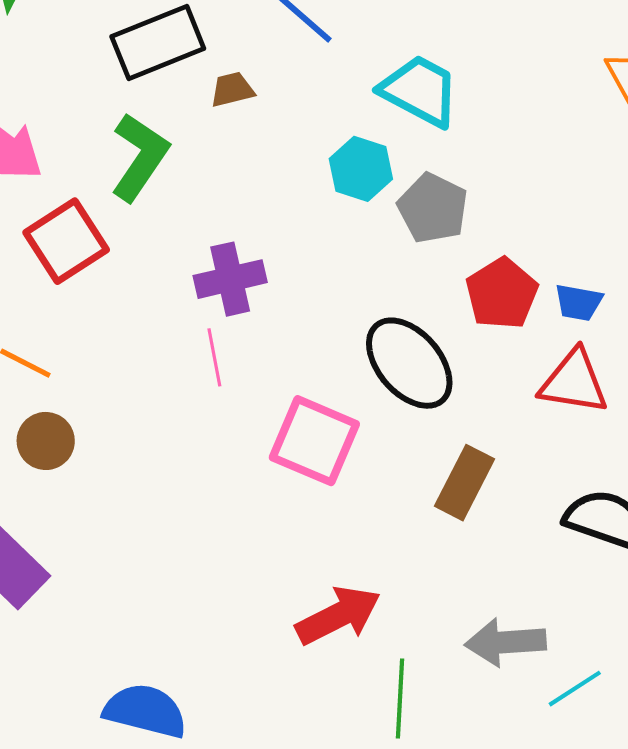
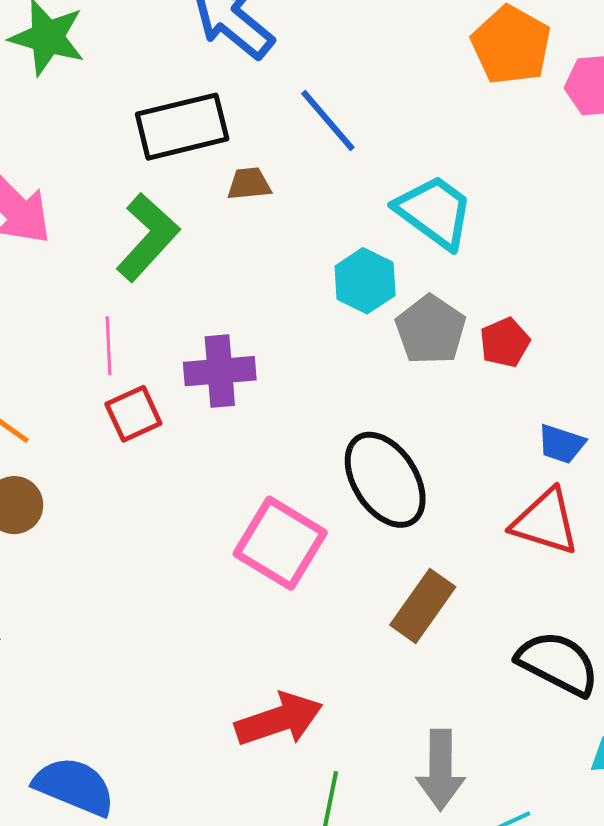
red square: (66, 241) -> (133, 414), moved, size x0.7
red pentagon: (502, 294) -> (505, 342), moved, size x0.7
pink line: (214, 357) -> (108, 346), moved
gray arrow: (505, 642) -> (441, 770), turned -94

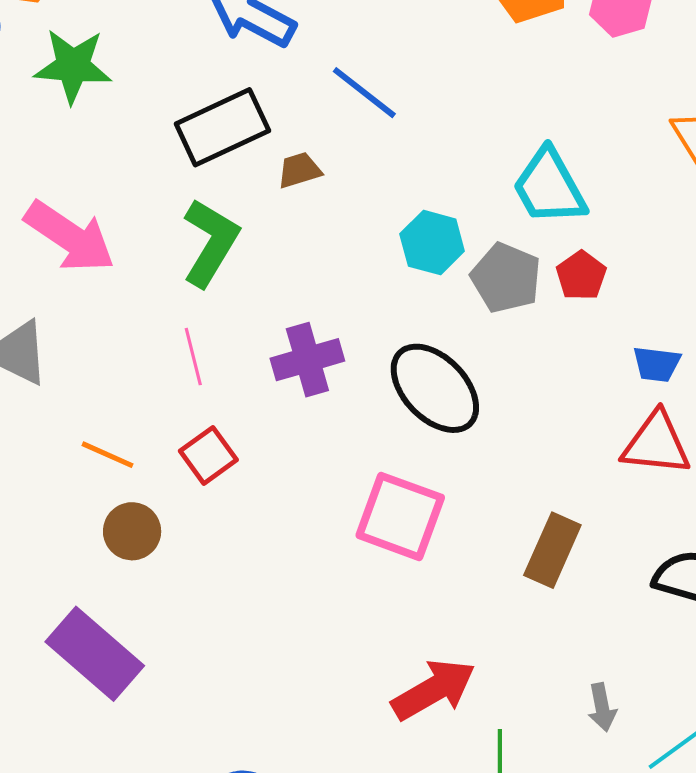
cyan trapezoid: (434, 212) -> (549, 187), moved, turned -144
red square: (133, 414) -> (208, 455), moved
black ellipse: (385, 480) -> (435, 388), moved
gray arrow: (441, 770) -> (602, 707), size x0.6

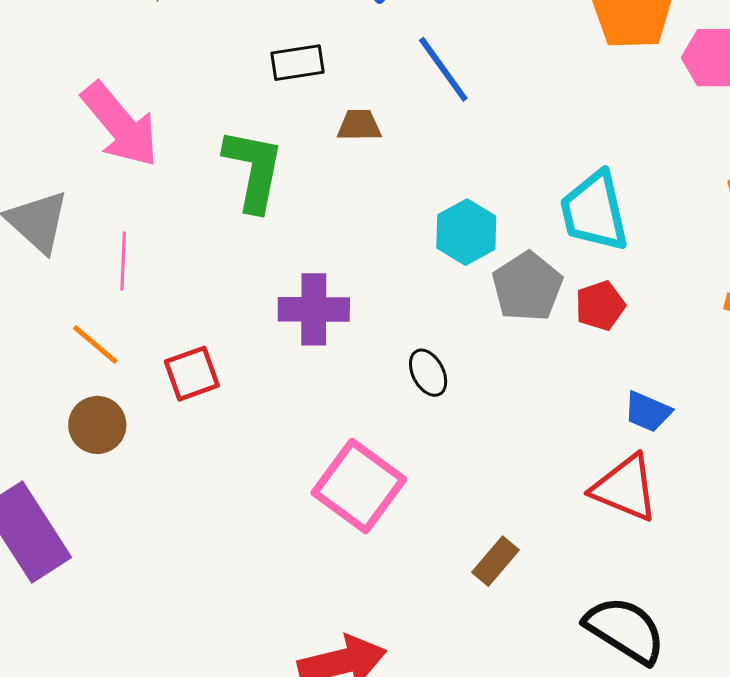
black rectangle: (222, 127) -> (297, 63), size x0.6
green L-shape: (210, 243) -> (254, 170), turned -36
pink line: (193, 357) -> (123, 261), moved
black ellipse: (435, 388) -> (428, 373), size x0.5
brown rectangle: (552, 550) -> (496, 561), size x0.7

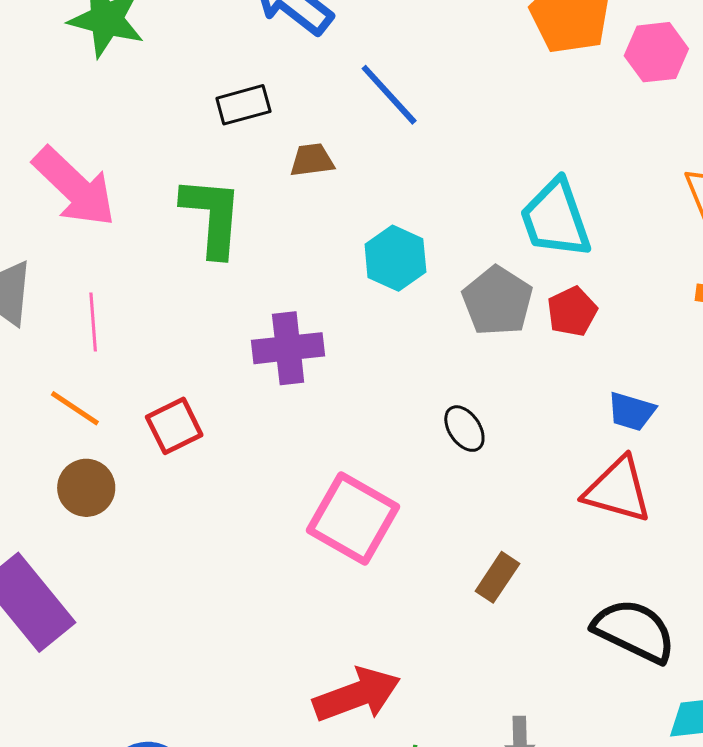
cyan hexagon: (466, 232) -> (395, 258), moved
black ellipse: (428, 373) -> (464, 429), moved

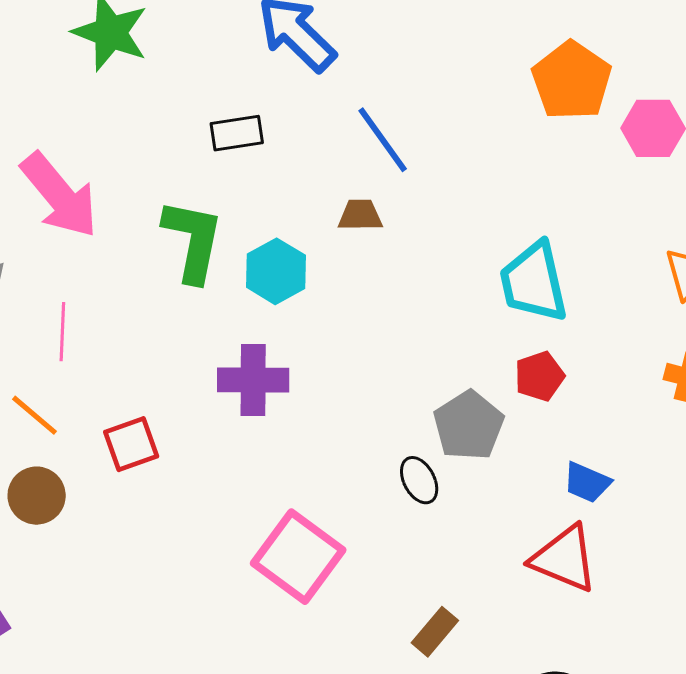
brown trapezoid: (312, 160) -> (360, 215), moved
cyan hexagon: (395, 258) -> (276, 271), moved
gray pentagon: (497, 301) -> (469, 425), moved

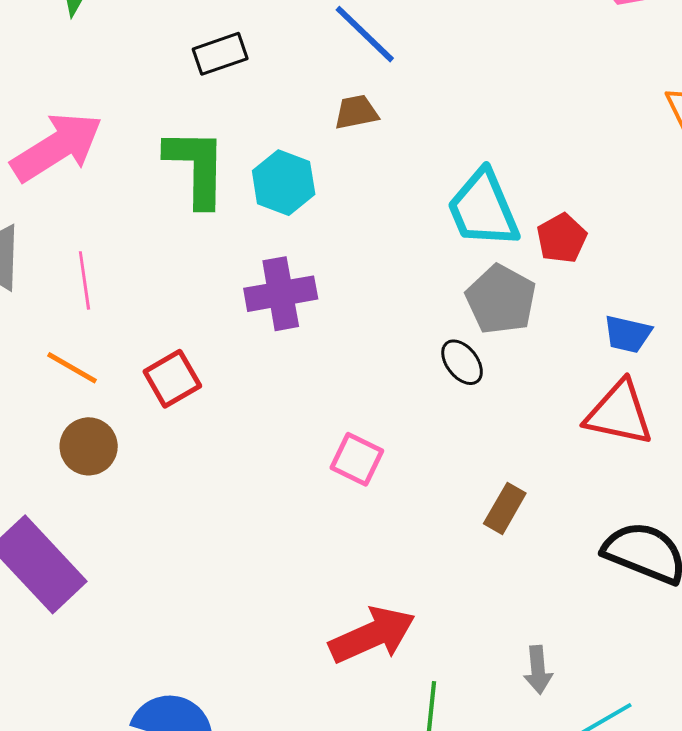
pink arrow: (59, 195) -> (57, 147), turned -72
cyan trapezoid: (534, 282) -> (483, 209), moved
pink square: (298, 557) -> (357, 459), size x0.6

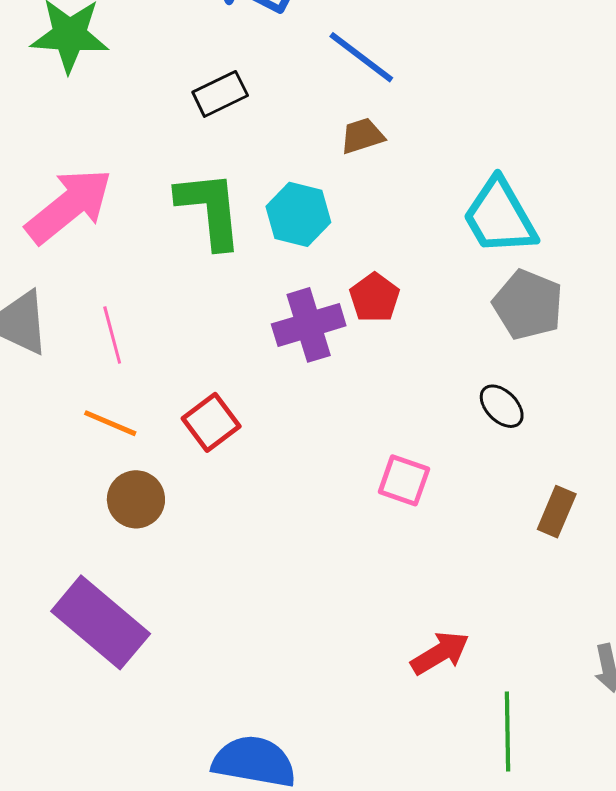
red pentagon: (562, 238) -> (375, 298), moved
black ellipse: (462, 362) -> (502, 406), moved
red arrow: (372, 635) -> (440, 653), size x0.7

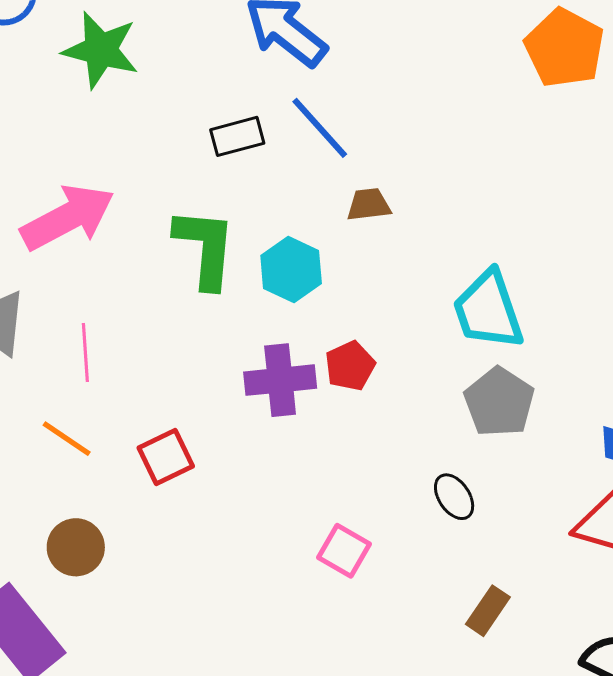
blue line: (361, 57) -> (320, 128), moved
brown circle: (136, 499) -> (76, 547), moved

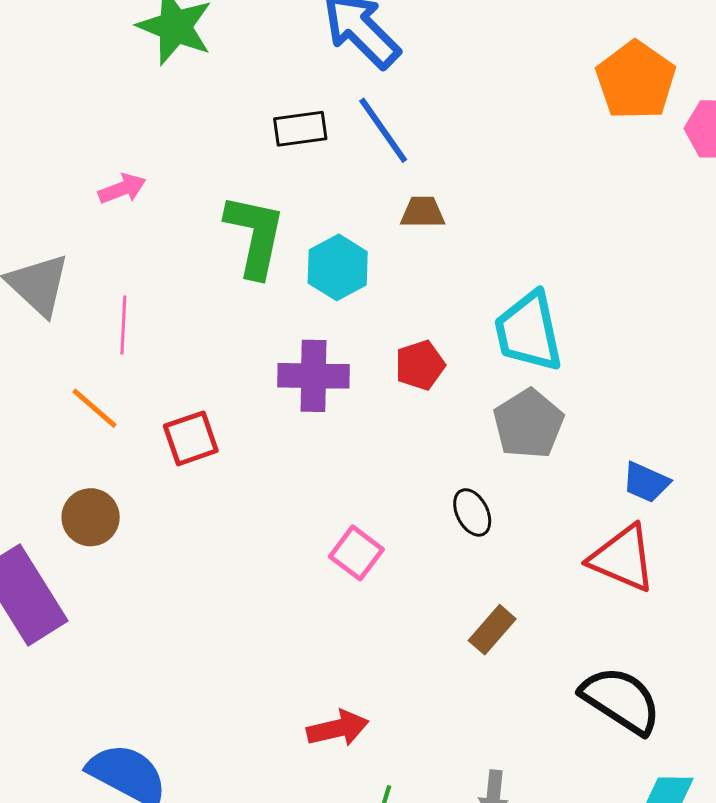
pink arrow: (68, 217) -> (122, 189), size x0.5
red pentagon: (350, 366) -> (420, 365), moved

